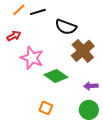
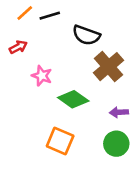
pink star: (32, 58) -> (42, 76), size x0.7
orange square: (46, 108) -> (60, 141), size x1.5

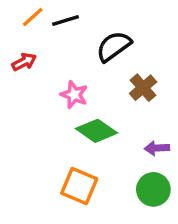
black semicircle: (86, 35) -> (114, 46), turned 124
brown cross: (108, 67) -> (143, 88), size x0.7
pink star: (42, 76) -> (74, 95), moved

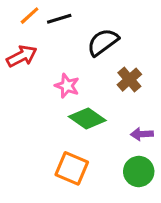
red arrow: (24, 62) -> (22, 56), size x1.4

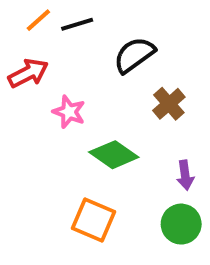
pink star: (67, 86) -> (69, 112), moved
purple arrow: (142, 134) -> (185, 175), turned -95

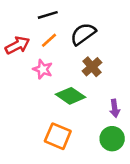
orange line: (38, 20) -> (49, 40), moved
brown cross: (169, 104) -> (92, 67), moved

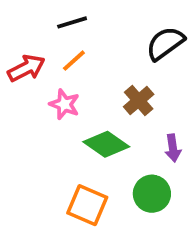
black semicircle: (83, 34) -> (165, 43), moved
purple arrow: (115, 108) -> (173, 148), moved
green circle: (112, 139) -> (152, 194), moved

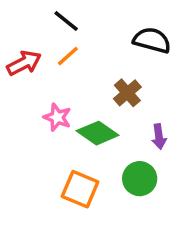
black line: (72, 22) -> (66, 21), turned 56
black semicircle: (165, 43) -> (152, 40), turned 51
pink star: (64, 104) -> (57, 117), moved

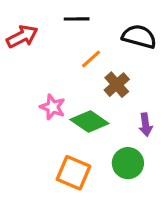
black line: (66, 21) -> (77, 19), moved, turned -40
orange line: (68, 56) -> (91, 59), moved
red arrow: (24, 63) -> (22, 37), moved

